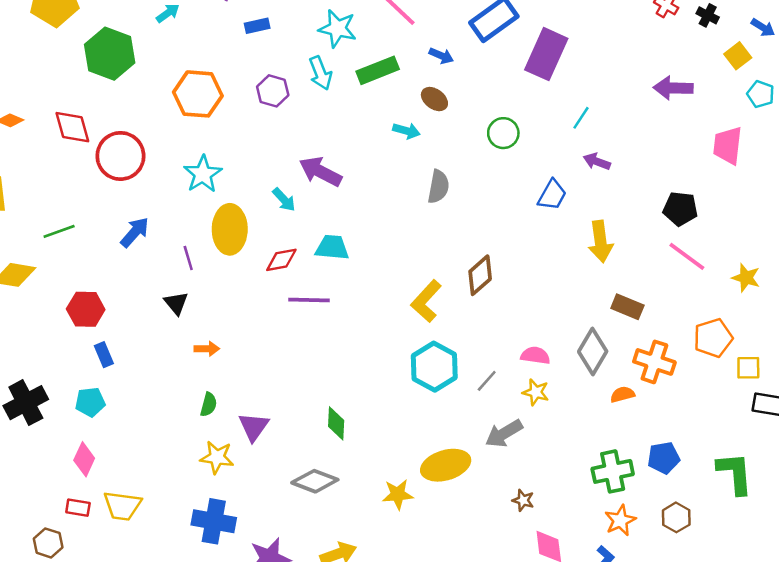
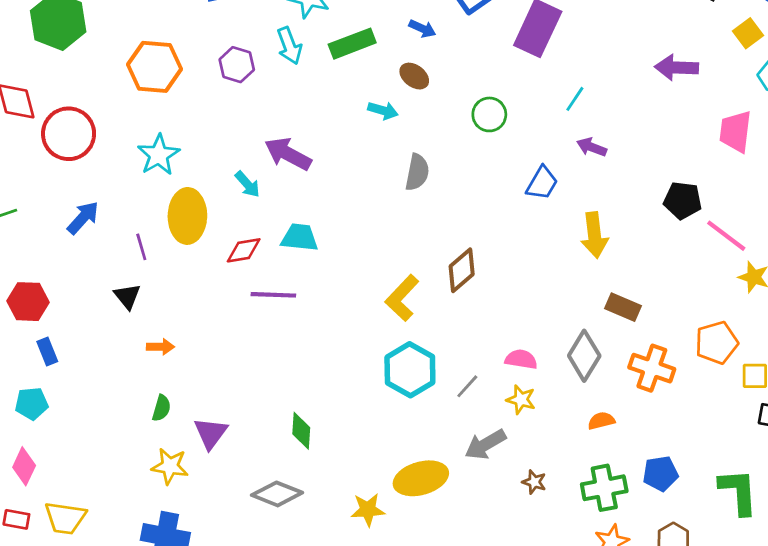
pink line: (687, 256) -> (726, 236), moved
orange semicircle: (623, 394) -> (601, 421), moved
brown star: (523, 500) -> (534, 482), moved

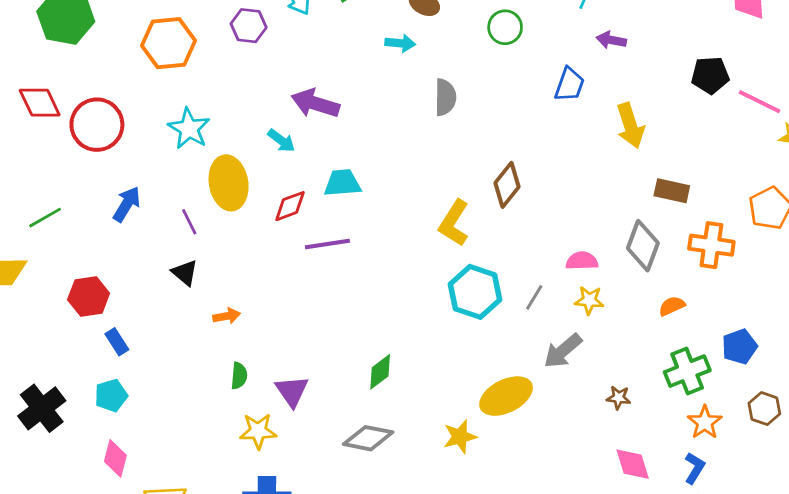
green diamond: (301, 431) -> (380, 372), turned 60
brown star: (534, 482) -> (619, 398), moved

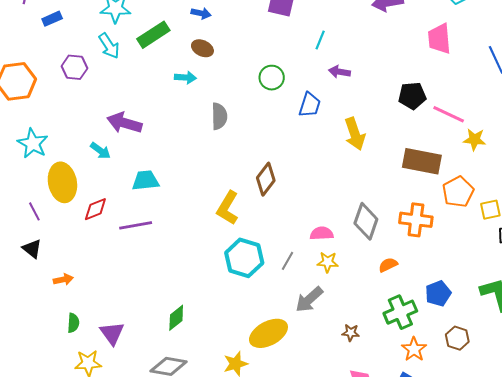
green circle: (505, 27) -> (272, 78), moved
brown rectangle: (672, 191) -> (422, 161), moved, size x1.5
red diamond: (290, 206) -> (95, 209), moved

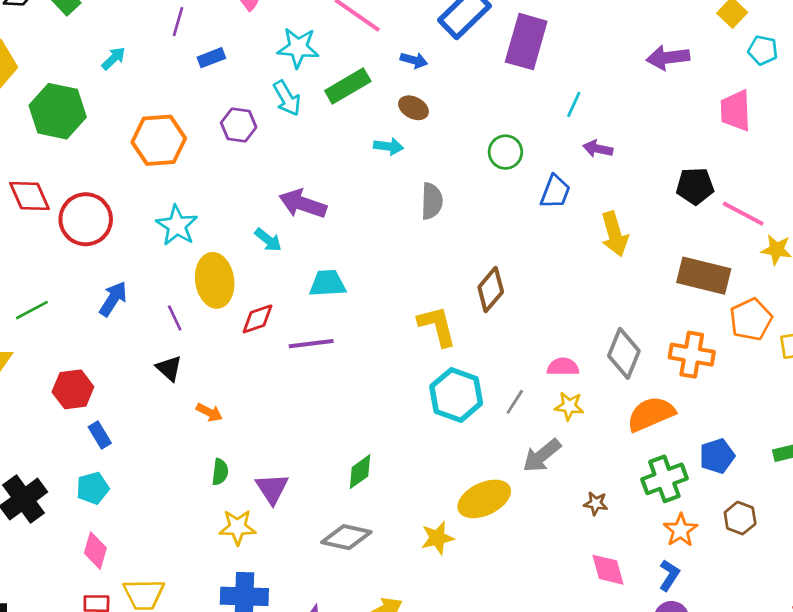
yellow L-shape: (228, 208) -> (437, 326), turned 132
orange semicircle: (388, 265) -> (651, 414), size x1.8
orange arrow: (63, 280) -> (209, 412), turned 36

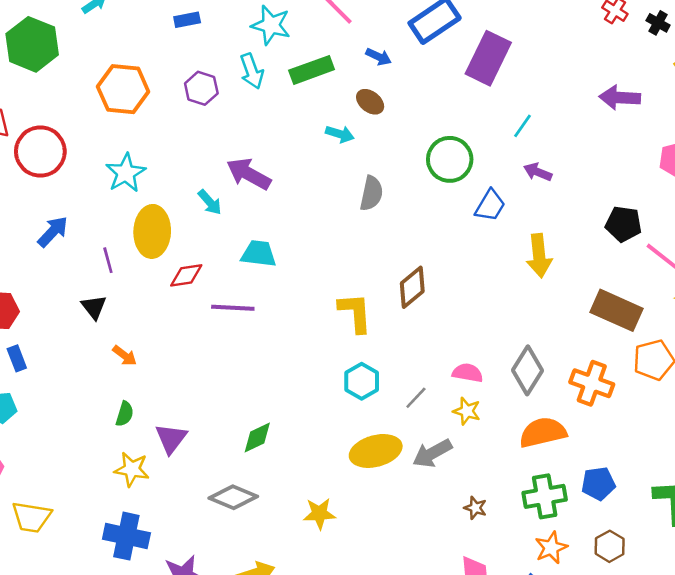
green circle: (505, 152) -> (450, 159), size x1.4
cyan hexagon: (456, 395) -> (362, 381), size x0.7
yellow ellipse: (484, 499) -> (376, 451), moved

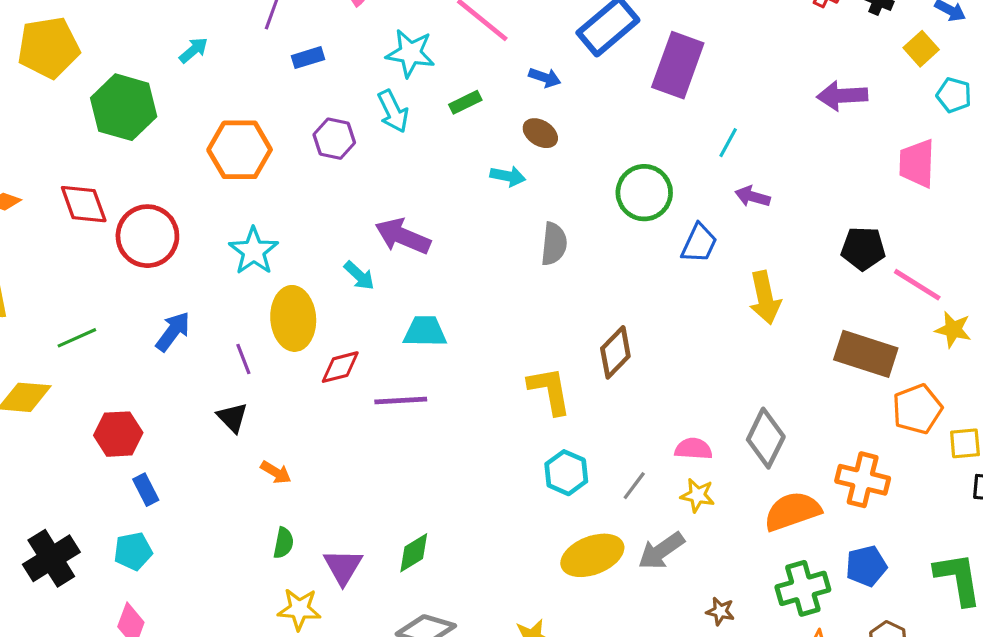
green rectangle: (312, 70) -> (465, 102), size x0.6
orange cross: (592, 383) -> (863, 480), moved
green diamond: (257, 438) -> (414, 553), moved

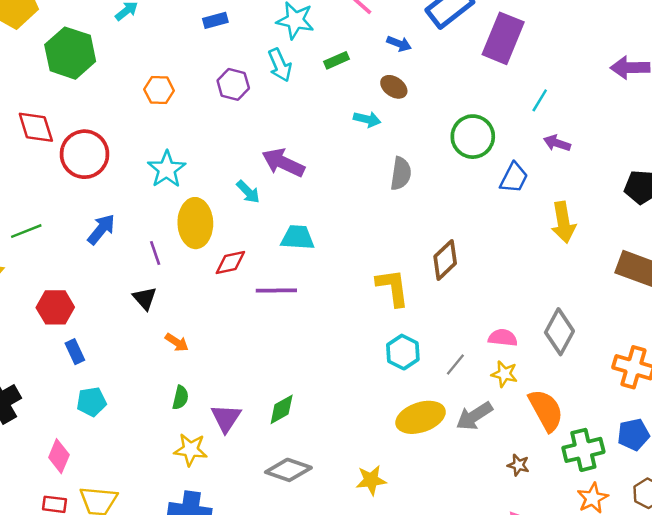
orange hexagon: (240, 150) -> (159, 90), size x0.6
orange semicircle: (792, 511) -> (546, 410), moved, turned 78
cyan pentagon: (133, 551) -> (91, 402), moved

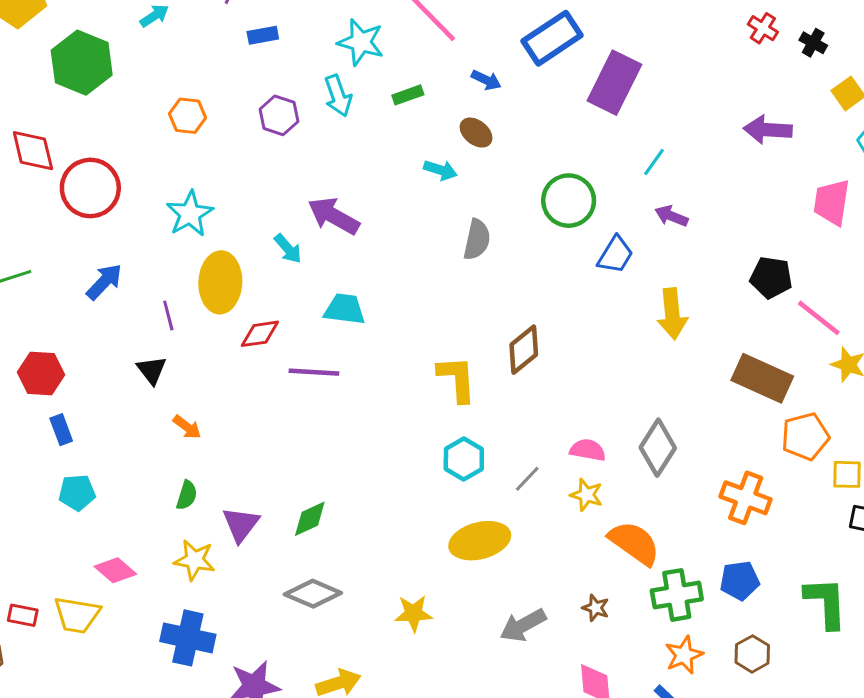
orange semicircle: (546, 410) -> (634, 543), turned -30
gray arrow: (474, 416) -> (523, 625), moved
pink diamond: (59, 456) -> (115, 570), moved, turned -76

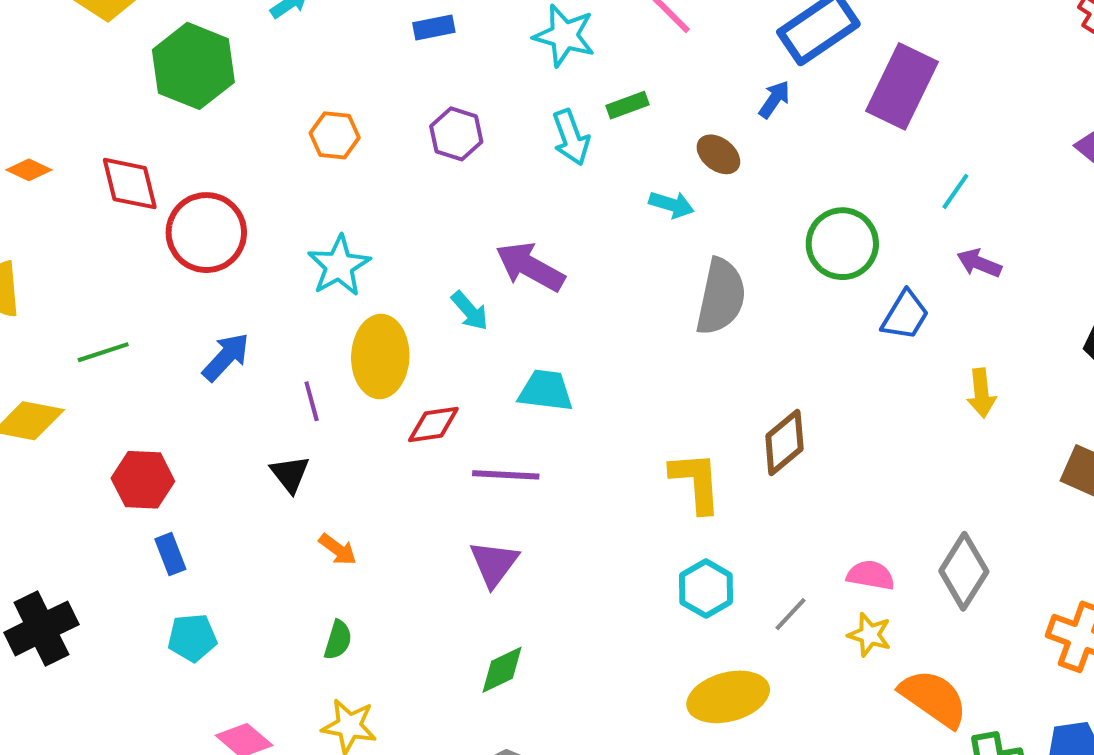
blue arrow: (486, 80) -> (774, 99), moved, turned -80
cyan arrow: (338, 96) -> (571, 137), moved
gray semicircle: (477, 240) -> (721, 297), size x1.4
yellow arrow: (672, 314) -> (981, 393), size x0.7
purple triangle: (241, 524) -> (494, 564), moved

